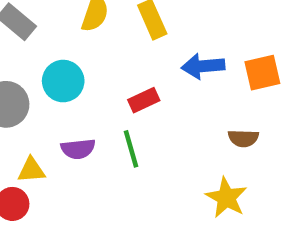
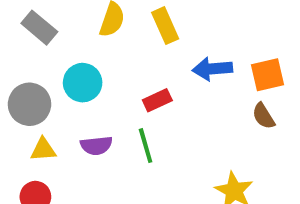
brown semicircle: (243, 138) -> (264, 116), moved, turned 56
yellow triangle: (31, 170) -> (43, 149), moved

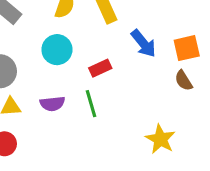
blue arrow: (212, 69) -> (143, 43), turned -124
cyan circle: (83, 83) -> (57, 50), moved

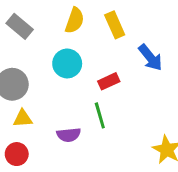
purple semicircle: (52, 104) -> (69, 135), moved

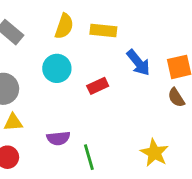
yellow rectangle: (115, 25) -> (103, 31), turned -60
green line: (100, 115) -> (89, 157), moved

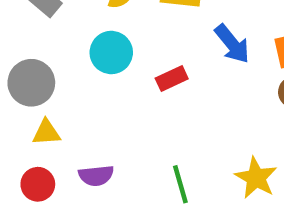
purple semicircle: (58, 138) -> (96, 176), moved
green line: (89, 157) -> (180, 184), moved

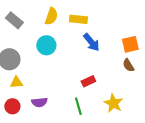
blue arrow: (232, 44) -> (91, 42), moved
red rectangle: (172, 78) -> (88, 81), moved

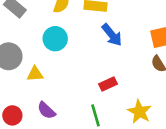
yellow triangle: (16, 82) -> (35, 74), moved
purple semicircle: (39, 102) -> (46, 110), turned 49

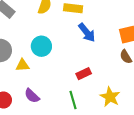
cyan circle: (55, 39) -> (41, 46), moved

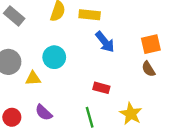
red rectangle: (84, 74) -> (101, 88), turned 40

